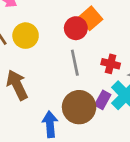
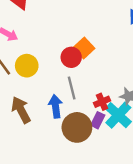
red cross: (111, 64) -> (102, 102), moved, turned -35
blue arrow: (50, 124) -> (56, 106), moved

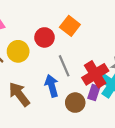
red circle: (71, 57) -> (44, 37), moved
red cross: (102, 102) -> (95, 74), size x1.6
brown circle: (77, 127) -> (75, 103), size x0.7

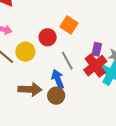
purple rectangle: (94, 93) -> (97, 49), moved
brown arrow: (19, 94) -> (30, 89), turned 135
brown circle: (75, 103) -> (56, 96), moved

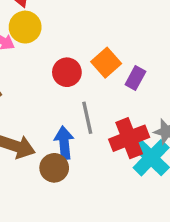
purple rectangle: (97, 49) -> (135, 78), moved
yellow circle: (25, 52) -> (25, 27), moved

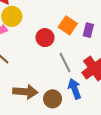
blue arrow: (64, 143) -> (74, 89), moved

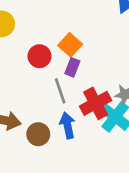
purple rectangle: (88, 30) -> (72, 67), moved

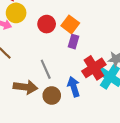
red circle: (39, 56) -> (47, 24), moved
gray line: (60, 91) -> (46, 69), moved

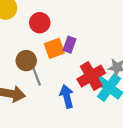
orange square: (70, 24) -> (54, 48), moved, turned 30
brown circle: (52, 95) -> (26, 61), moved

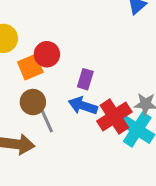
orange square: (54, 48) -> (30, 67), moved
blue arrow: (67, 96) -> (83, 106), moved, turned -55

